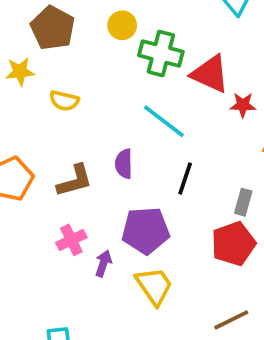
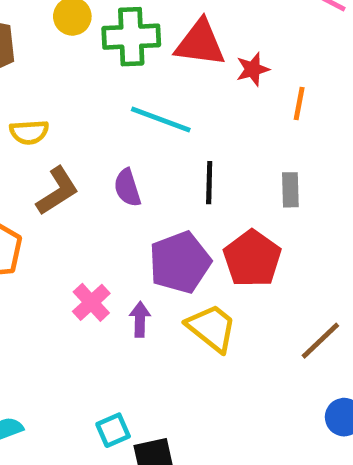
brown L-shape: (75, 181) -> (57, 191), moved
red pentagon: (233, 244) -> (252, 259), moved

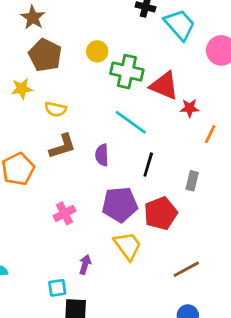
purple arrow: (140, 319) -> (85, 265), moved

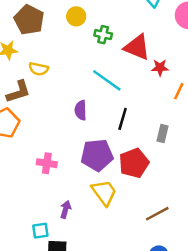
green cross: (127, 72) -> (103, 35), size x0.6
brown L-shape: (62, 146) -> (18, 92), moved
pink cross: (64, 213) -> (47, 163), turned 36

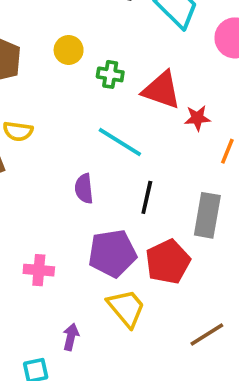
gray rectangle: (163, 133) -> (207, 215), size x1.6

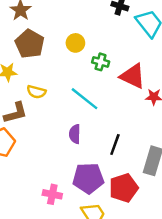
cyan line: (120, 142) -> (85, 99), moved
pink cross: (39, 270) -> (52, 194), moved

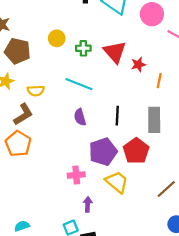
red triangle: (133, 76) -> (115, 52), turned 40

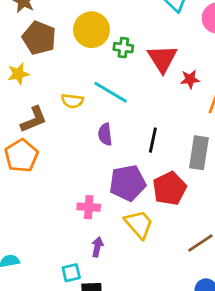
yellow circle: (57, 38) -> (91, 30), size x1.6
yellow semicircle: (36, 91) -> (72, 101), moved

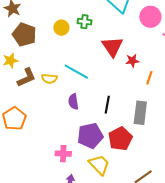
yellow circle: (91, 30) -> (61, 28), size x0.6
green cross: (123, 48) -> (84, 22), moved
brown L-shape: (34, 119) -> (26, 78), moved

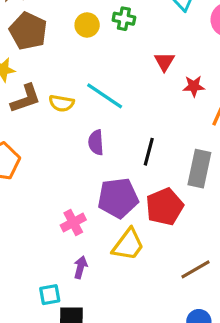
red triangle: (112, 47) -> (164, 62), size x0.6
pink cross: (63, 154) -> (73, 223), turned -35
yellow trapezoid: (99, 165) -> (128, 245), turned 75

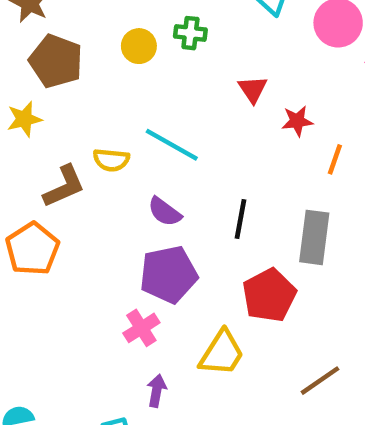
brown L-shape: (26, 99) -> (64, 186), moved
purple semicircle: (96, 142) -> (165, 212), turned -45
purple pentagon: (118, 198) -> (169, 274), moved

